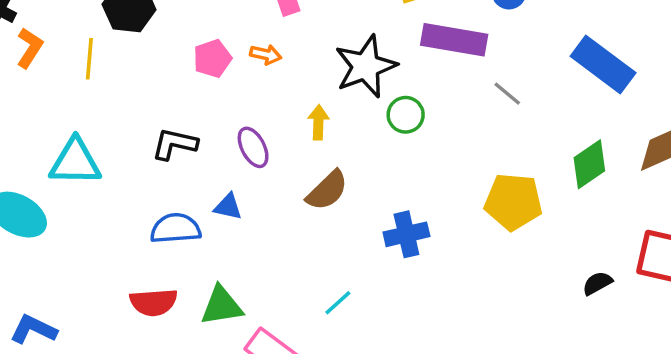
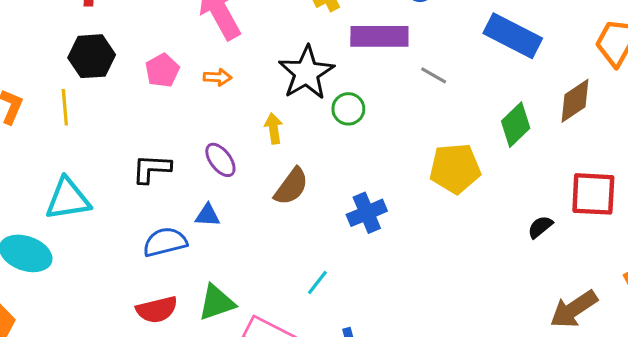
pink pentagon: (212, 59) -> (162, 70), moved

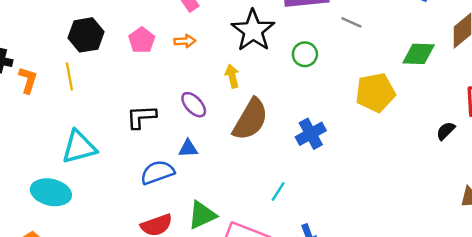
green circle: (348, 109) -> (305, 54), moved
green diamond: (516, 125) -> (419, 54), turned 52
brown semicircle: (291, 186) -> (250, 119), size x1.4

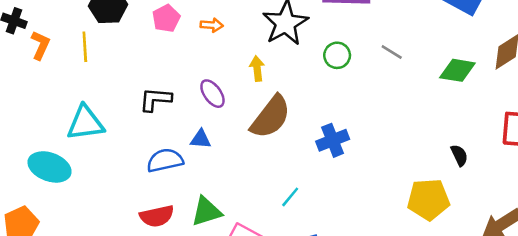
gray line: (351, 22) -> (392, 52), moved
yellow pentagon: (375, 93) -> (428, 199), moved
black semicircle: (446, 131) -> (459, 155), moved, turned 102

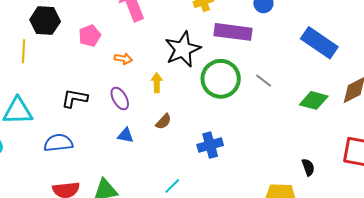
orange arrow: (212, 25) -> (123, 59), moved
green circle: (337, 55) -> (221, 79), size x1.8
brown semicircle: (271, 117) -> (163, 122), size x0.5
blue triangle: (201, 139) -> (126, 135), moved
blue semicircle: (165, 160) -> (58, 143), moved

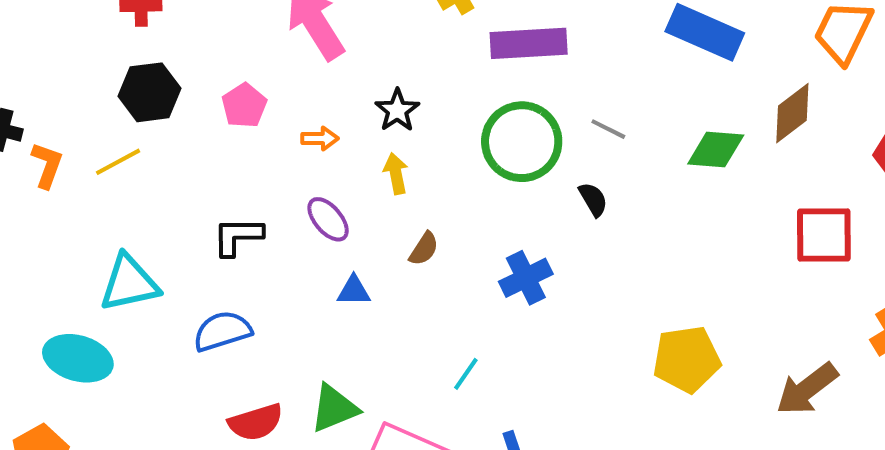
black star: (183, 49) -> (397, 110), moved, size x0.6
yellow line: (23, 51) -> (118, 162), turned 70
black semicircle: (308, 167) -> (593, 199), moved

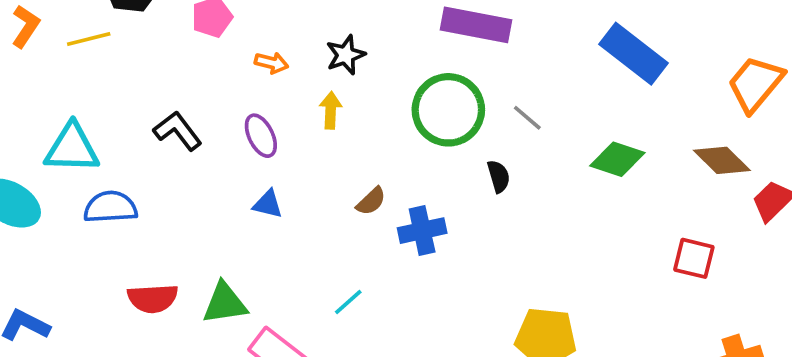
brown diamond: (792, 113) -> (722, 160), moved, turned 68
red square: (824, 235) -> (694, 258), size x0.7
black L-shape: (238, 236) -> (178, 131), turned 39
brown semicircle: (424, 249) -> (371, 201), moved
blue semicircle: (222, 331) -> (110, 207), moved

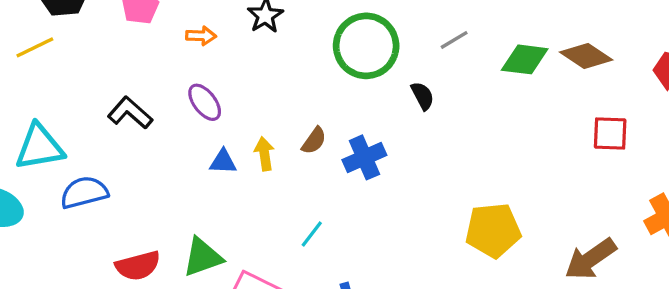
yellow arrow: (331, 110) -> (264, 154), moved
gray line: (527, 118) -> (454, 40), moved, turned -60
brown diamond: (722, 160) -> (586, 56), moved

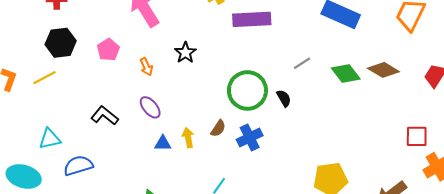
orange arrow: (201, 36) -> (146, 67), turned 66
green circle: (366, 46) -> (247, 90), moved
green diamond: (525, 59) -> (346, 74), turned 48
red square: (610, 134) -> (417, 136), moved
cyan triangle: (39, 147) -> (50, 139), size x0.7

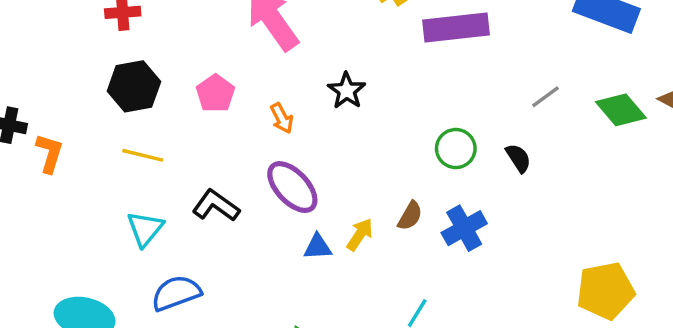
yellow line: (45, 78) -> (143, 155), moved, turned 45
green circle: (247, 90) -> (456, 149), size x0.6
purple ellipse: (150, 107) -> (292, 187), size x1.4
yellow arrow: (188, 138) -> (360, 234), turned 48
cyan triangle: (50, 139) -> (145, 229), moved, turned -35

